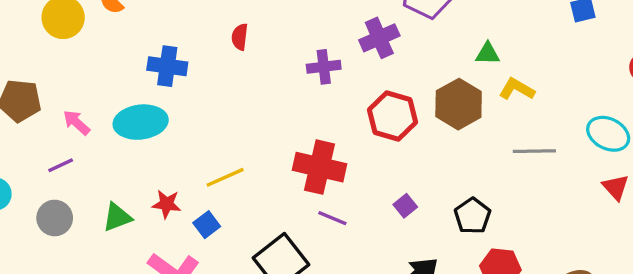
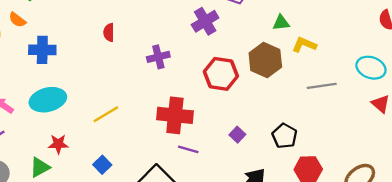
blue cross: (167, 66) -> (42, 50), moved
purple cross: (324, 67) -> (158, 57), moved
yellow line: (225, 177) -> (106, 114), moved
red star: (167, 204) -> (58, 144), moved

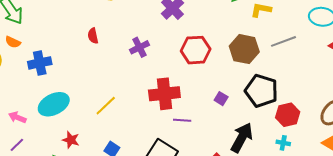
brown hexagon: (265, 60) -> (244, 49), moved
black pentagon: (285, 136) -> (261, 91), size x1.5
red star: (58, 144) -> (71, 140), turned 30

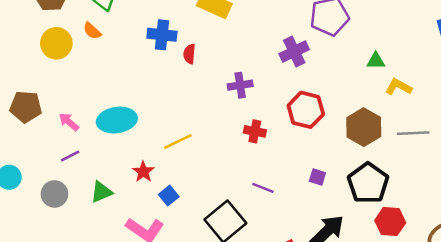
blue cross: (40, 63) -> (162, 35), moved
red cross: (164, 94) -> (255, 131), moved, size x0.6
purple square: (221, 99) -> (317, 177), turned -32
red star: (71, 140) -> (143, 172), moved
purple line: (17, 145) -> (70, 156), moved

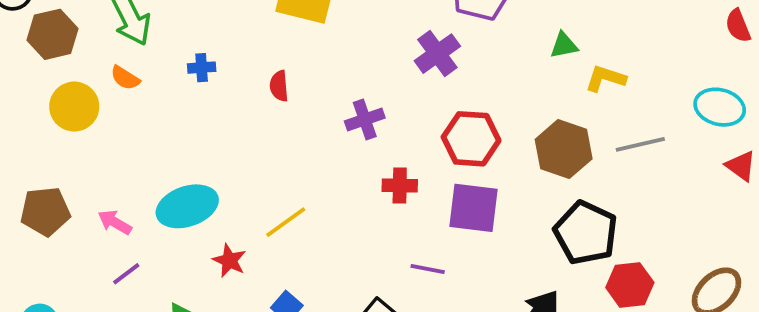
blue cross: (162, 35) -> (202, 68), moved, size x0.6
red star: (143, 172) -> (229, 261), moved
purple square: (317, 177) -> (473, 208), moved, size x2.0

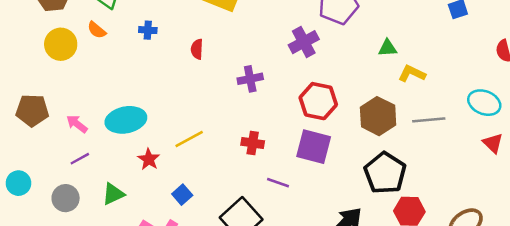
red cross: (400, 185) -> (253, 143), moved

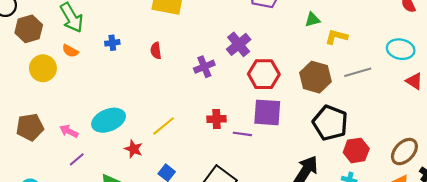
purple cross: (304, 42) -> (239, 44), moved
purple line: (278, 183) -> (242, 134), moved

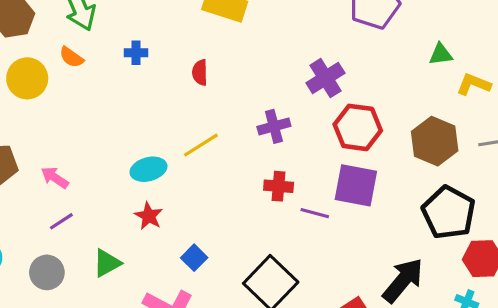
purple cross: (204, 67) -> (274, 126), moved
cyan ellipse: (109, 120) -> (148, 169), moved, size x0.7
yellow line: (164, 126) -> (201, 145), moved

